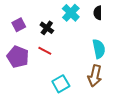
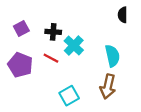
cyan cross: (71, 13) -> (74, 46), moved
black semicircle: (98, 13) -> (123, 15), moved
black cross: (47, 28) -> (53, 32), turned -32

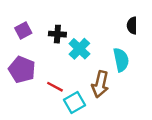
black semicircle: (123, 15) -> (132, 26), moved
red line: (51, 58) -> (55, 87), moved
brown arrow: (108, 87) -> (100, 84), moved

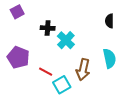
purple square: (23, 30) -> (17, 12), moved
cyan semicircle: (121, 60) -> (109, 58), moved

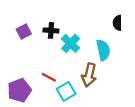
purple square: (17, 12) -> (24, 32), moved
purple pentagon: (18, 57) -> (19, 90), moved, turned 30
cyan semicircle: (109, 58) -> (103, 50), moved

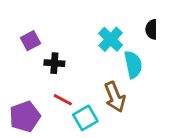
black cross: (51, 30) -> (54, 63), moved
cyan cross: (71, 43) -> (111, 39), moved
brown arrow: (89, 75) -> (115, 97), turned -35

